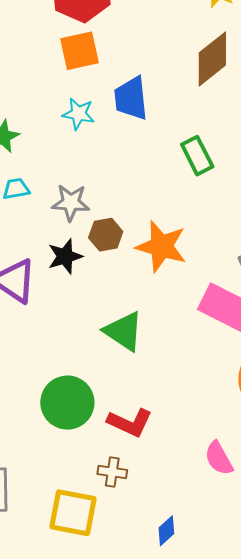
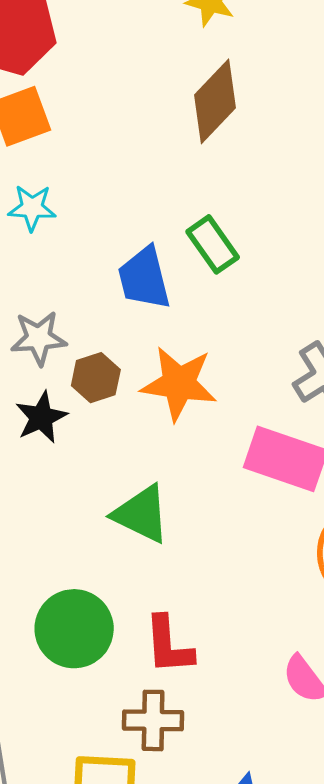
blue trapezoid: (131, 98) -> (144, 278), moved
red L-shape: (130, 423) -> (169, 645), turned 69
brown cross: (112, 472) -> (153, 720), size x1.4

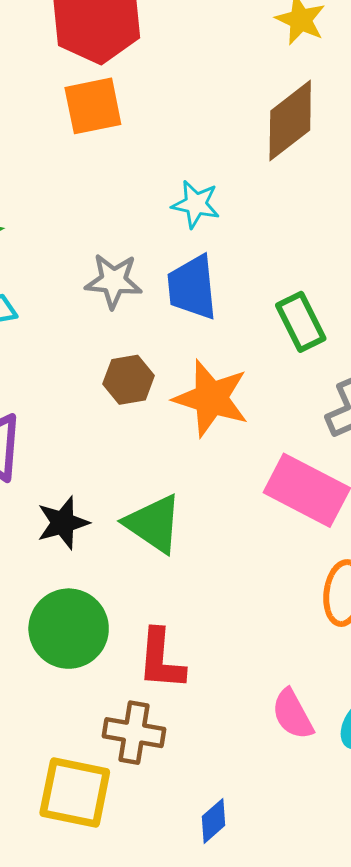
cyan star: (32, 208) -> (196, 204), moved
green rectangle: (213, 244) -> (301, 322), moved
gray star: (39, 338) -> (114, 281), moved
black star: (41, 417) -> (63, 523), moved

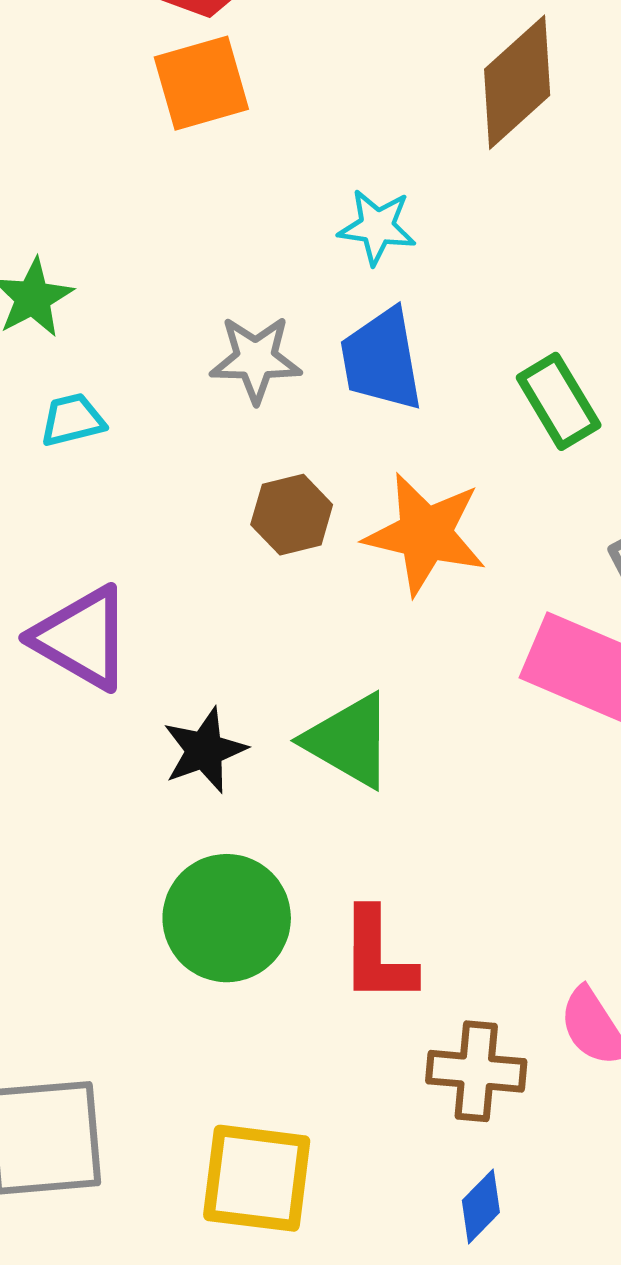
brown cross: (134, 733) -> (476, 1071), moved

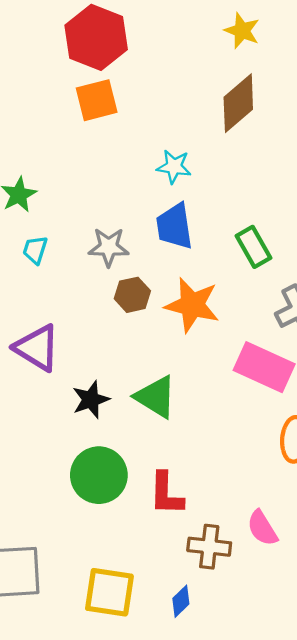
gray star: (256, 359) -> (109, 247), moved
cyan trapezoid: (72, 420) -> (35, 250), turned -60
blue diamond: (481, 1206) -> (181, 601), moved

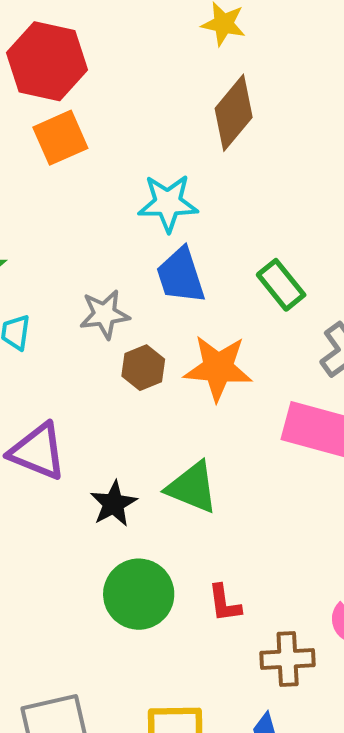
cyan star: (174, 167) -> (168, 203), size x1.4
red L-shape: (166, 494) -> (224, 603), size x0.7

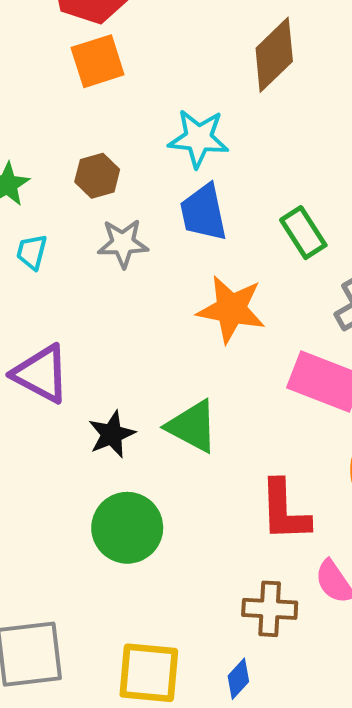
brown hexagon: (143, 368) -> (97, 176), moved
red L-shape: (224, 603) -> (284, 511), moved, size x1.6

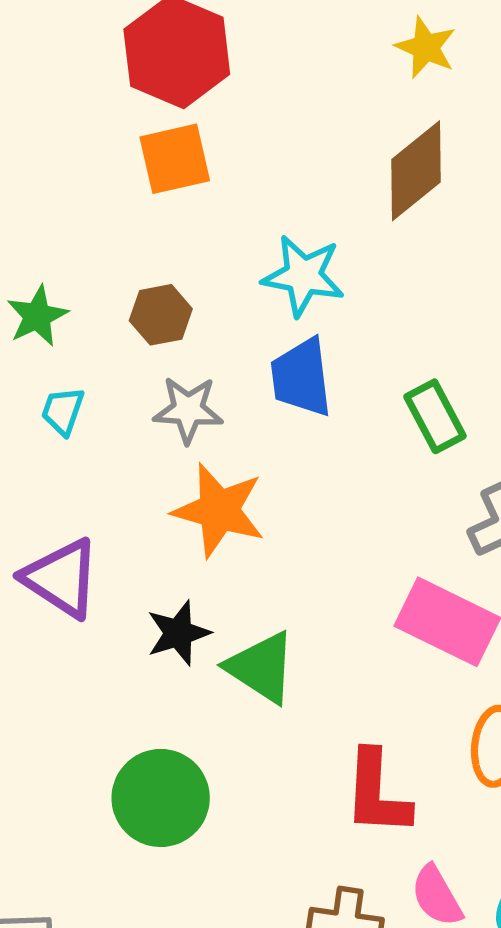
orange star: (231, 309) -> (219, 510), moved
black star: (112, 434) -> (178, 633), moved

